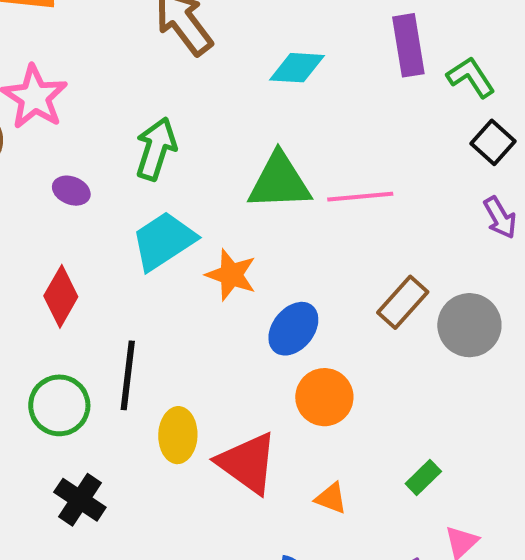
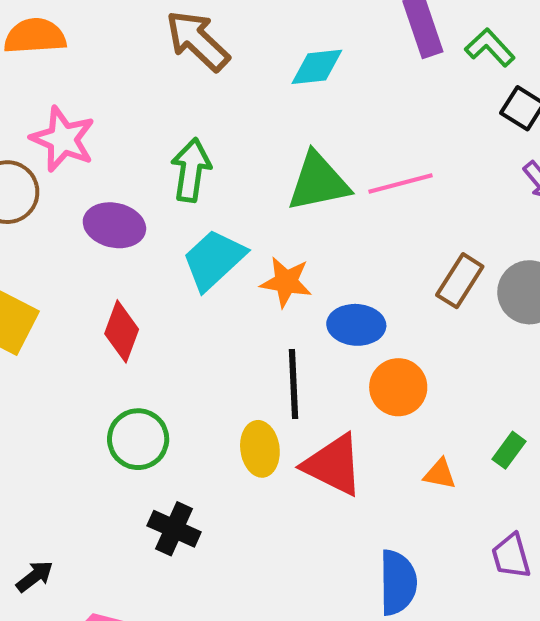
purple ellipse: (71, 191) -> (114, 225), size x1.6
blue ellipse: (293, 329) -> (356, 325), turned 64
black line: (128, 375) -> (294, 384), moved
orange triangle: (331, 498) -> (440, 474), moved

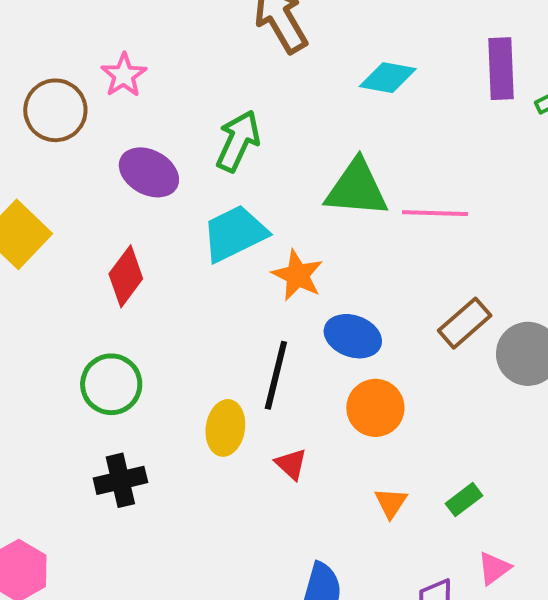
pink star: (63, 139) -> (124, 75), size x0.7
red triangle: (333, 465) -> (291, 464), size x0.5
orange triangle: (440, 474) -> (391, 503), turned 36
black cross: (174, 529) -> (120, 480), turned 36

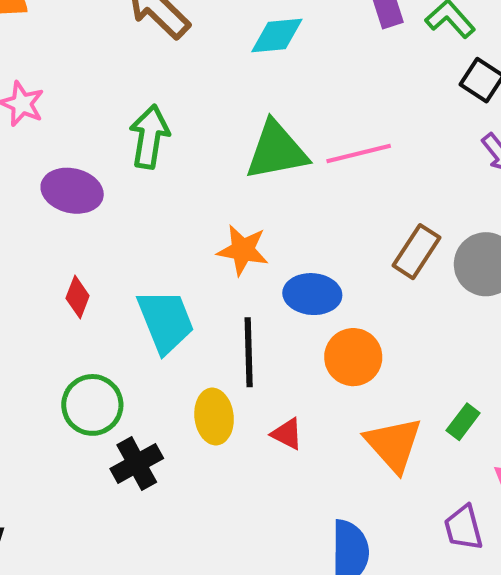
cyan trapezoid: (235, 233) -> (166, 321), moved, turned 110
red diamond: (126, 276) -> (78, 297), size x0.7
black cross: (120, 480) -> (137, 463), moved
orange triangle: (391, 503) -> (393, 444), size x1.8

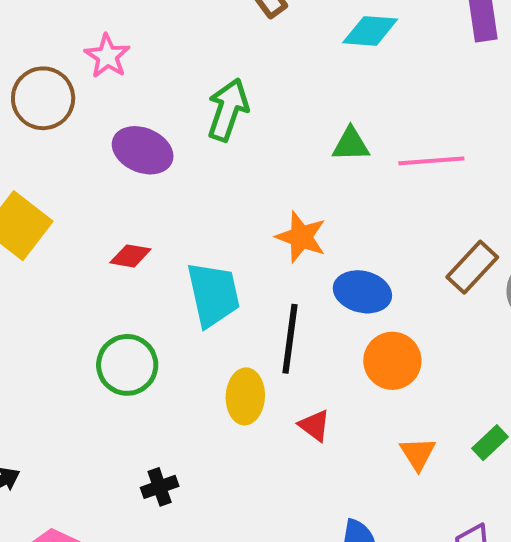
green triangle: (277, 151) -> (351, 144), size x0.6
red diamond: (78, 297) -> (130, 256), turned 69
orange triangle: (393, 444) -> (418, 454), size x0.6
black cross: (137, 463) -> (160, 487), moved, size x0.7

